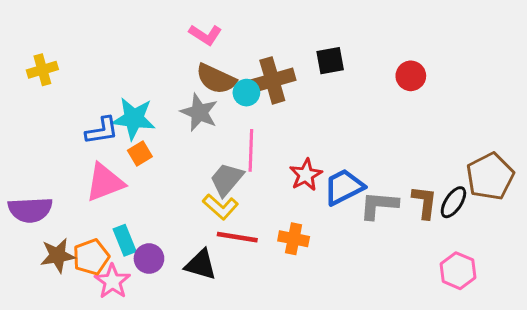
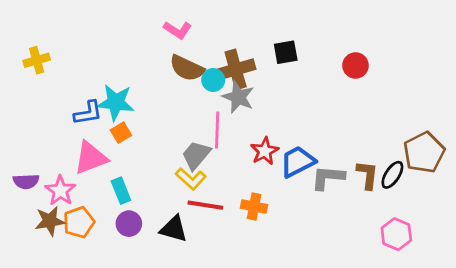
gray star: (199, 112) -> (238, 97), moved
purple semicircle: (30, 210) -> (26, 181), size x0.7
cyan rectangle: (125, 240) -> (121, 191), moved
pink star: (112, 281) -> (60, 191), moved

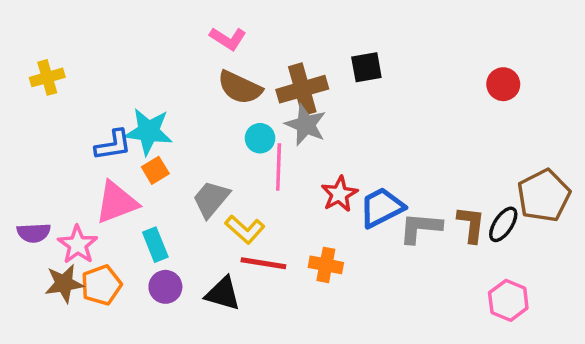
red circle: (356, 65) -> (503, 84), moved
cyan circle: (213, 80) -> (260, 138), moved
gray trapezoid: (196, 155) -> (211, 199), moved

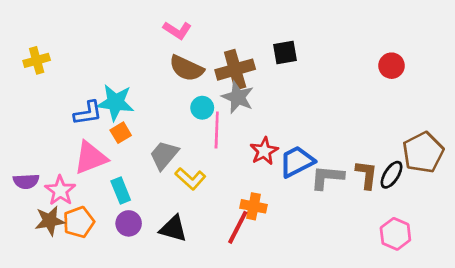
red line: (263, 263) -> (238, 227), moved, turned -72

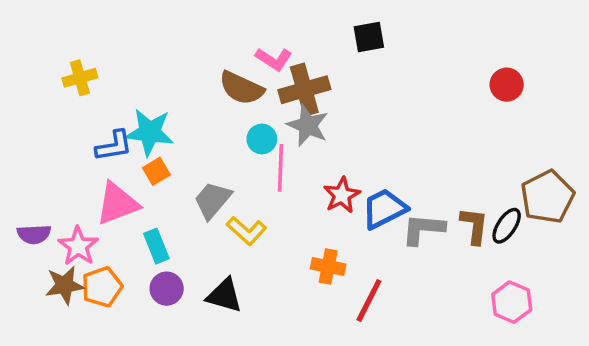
pink L-shape: (177, 30) -> (274, 59), moved
black square: (285, 53) -> (369, 37), moved
yellow cross: (37, 60) -> (80, 78), moved
red line: (238, 227) -> (369, 301), moved

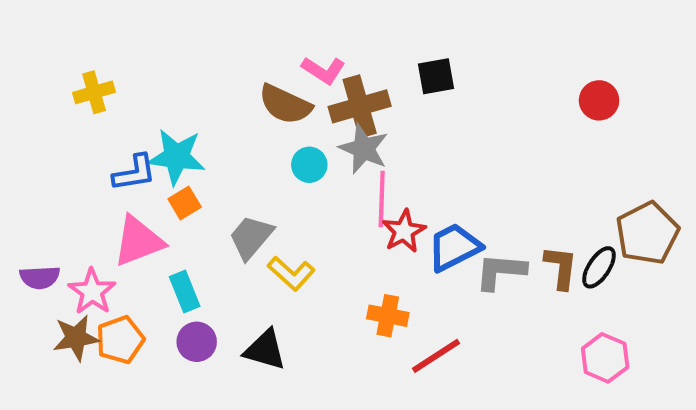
black square: (369, 37) -> (436, 76), moved
pink line: (281, 168) -> (382, 199), moved
red line: (369, 301) -> (436, 356), turned 30

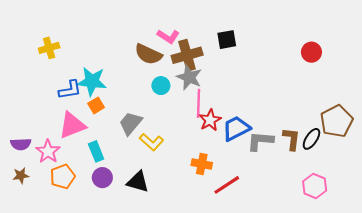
brown star: (76, 338) -> (21, 176), moved, size x0.7

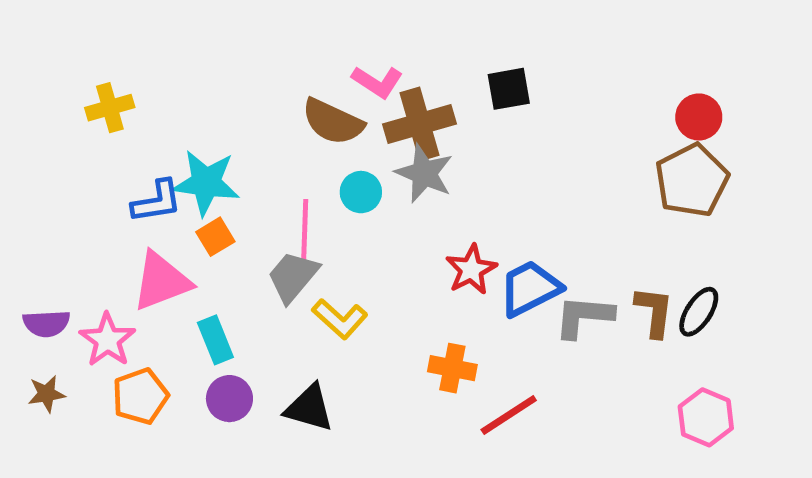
pink line: (199, 103) -> (305, 232), moved
brown pentagon: (337, 121) -> (692, 180), moved

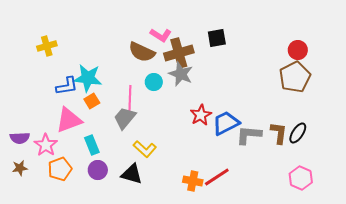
yellow L-shape: (340, 319) -> (145, 149), moved
orange cross: (452, 368) -> (193, 181), moved

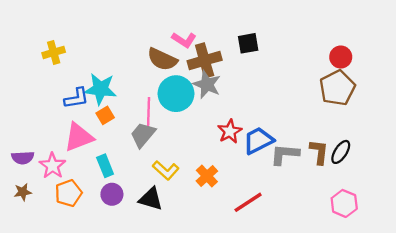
cyan circle: (154, 82) -> (176, 94), size x1.8
orange cross: (193, 181) -> (207, 176), moved, turned 36

